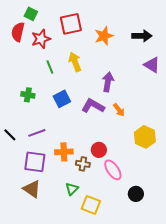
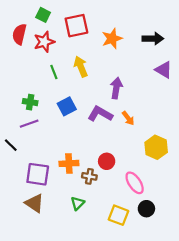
green square: (31, 14) -> (43, 15), moved
purple line: (37, 133) -> (29, 124), moved
pink ellipse: (113, 170) -> (135, 183), moved
yellow square: (91, 205) -> (118, 215), moved

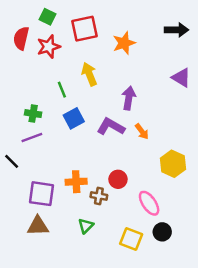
black arrow: (153, 39) -> (177, 30), moved
green line: (54, 72) -> (62, 90), moved
brown triangle: (34, 203) -> (38, 226), turned -36

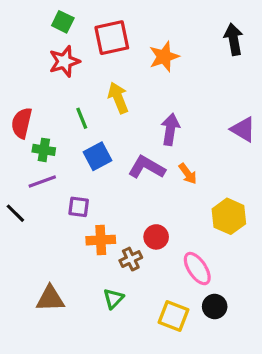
black arrow: (177, 30) -> (234, 39), turned -100
red semicircle: (21, 38) -> (22, 123), moved
purple triangle: (181, 78) -> (243, 129), moved
purple square: (41, 194) -> (79, 207), moved, size x0.6
brown cross: (99, 196) -> (131, 259), turned -35

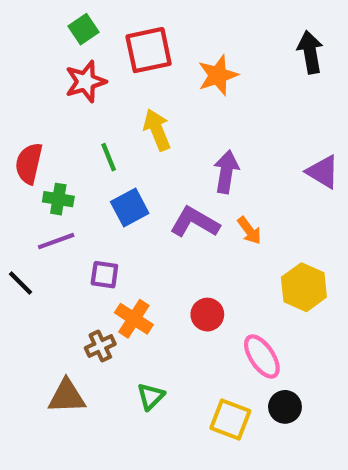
green square: (63, 22) -> (83, 29), turned 30
orange cross: (101, 240) -> (134, 319), turned 36
brown cross: (131, 259) -> (100, 346), moved

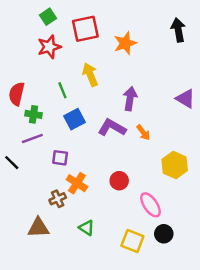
green triangle: (151, 396) -> (87, 228), turned -42

